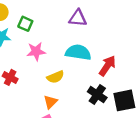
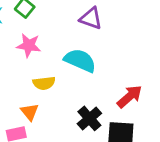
red arrow: (107, 66) -> (130, 96), moved
orange triangle: (50, 102) -> (30, 112), turned -40

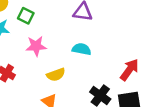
cyan semicircle: (80, 60) -> (82, 49), size x0.7

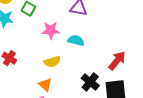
pink star: (36, 46) -> (51, 30), moved

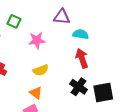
cyan semicircle: (76, 40) -> (81, 34), moved
red arrow: (117, 61) -> (82, 58), moved, turned -54

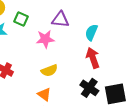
purple triangle: (62, 17) -> (60, 19), moved
cyan semicircle: (81, 34) -> (91, 32), turned -77

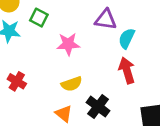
purple triangle: (60, 19) -> (106, 20), moved
black cross: (89, 88) -> (98, 107), moved

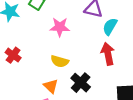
yellow semicircle: (72, 84) -> (60, 61), turned 30

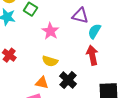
pink star: (60, 27) -> (50, 31), turned 30
orange triangle: (51, 86) -> (42, 83), turned -32

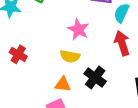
pink star: (50, 31) -> (78, 29), moved

